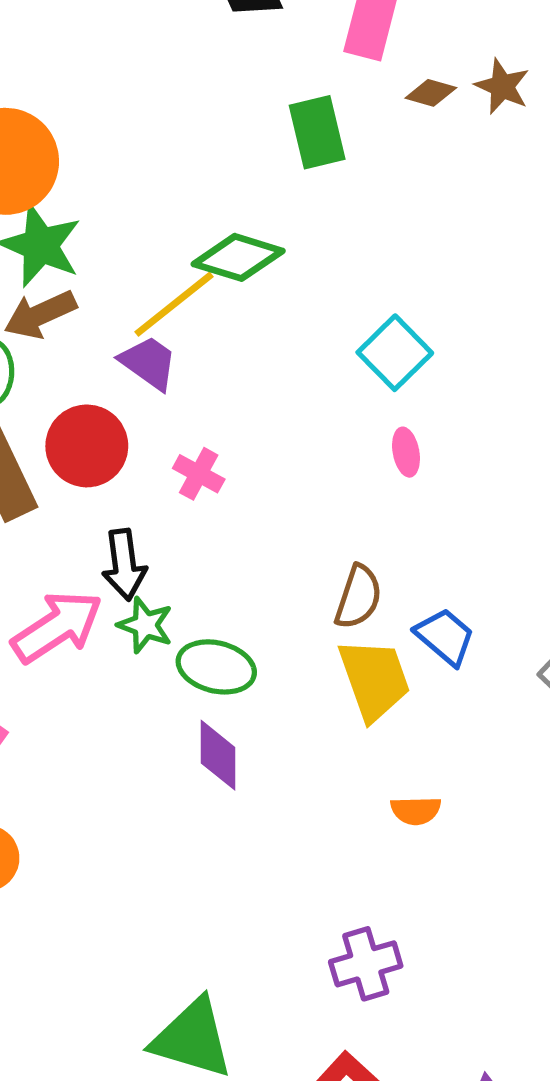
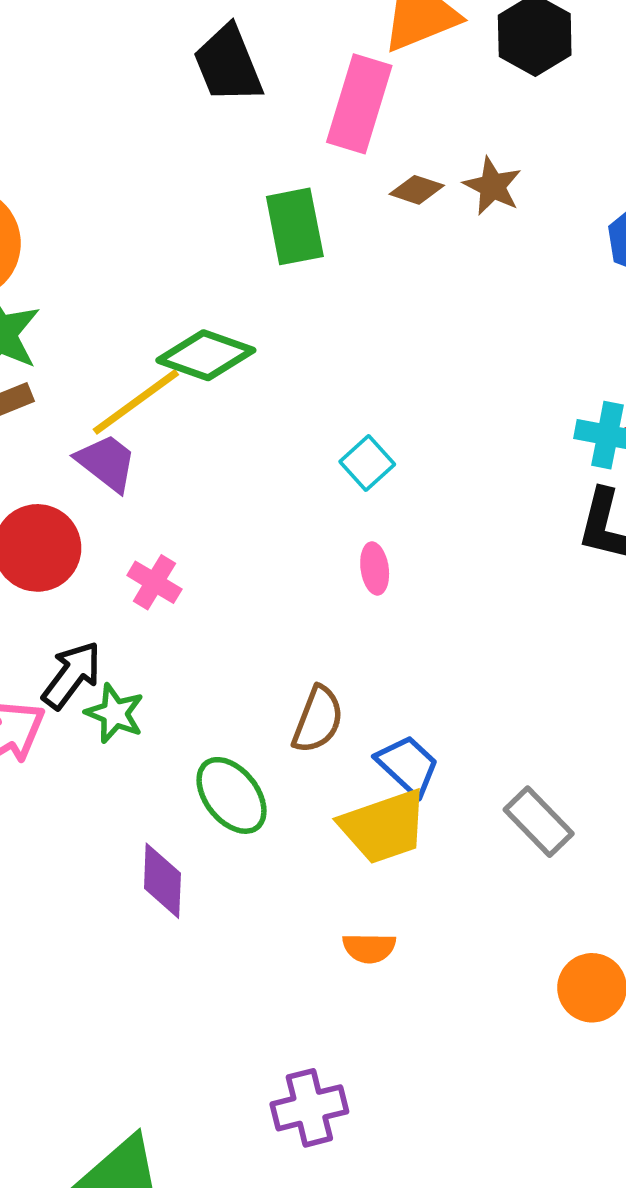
cyan square: (395, 353) -> (367, 463), size x0.7
black arrow: (124, 565) -> (72, 675), turned -138
green star: (145, 625) -> (115, 713), moved
green ellipse: (216, 667) -> (231, 795), moved, turned 36
yellow trapezoid: (374, 679) -> (384, 827), moved, turned 88

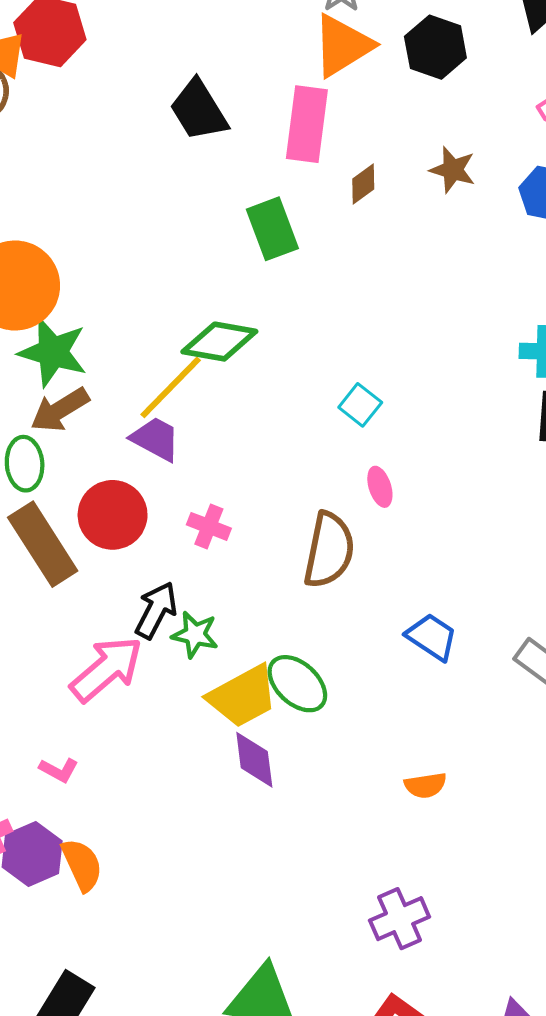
brown star: (493, 186) -> (453, 170), moved
brown diamond: (417, 190) -> (363, 184), turned -45
brown semicircle: (318, 720) -> (329, 550), moved, size x1.4
yellow trapezoid: (384, 827) -> (243, 696), moved

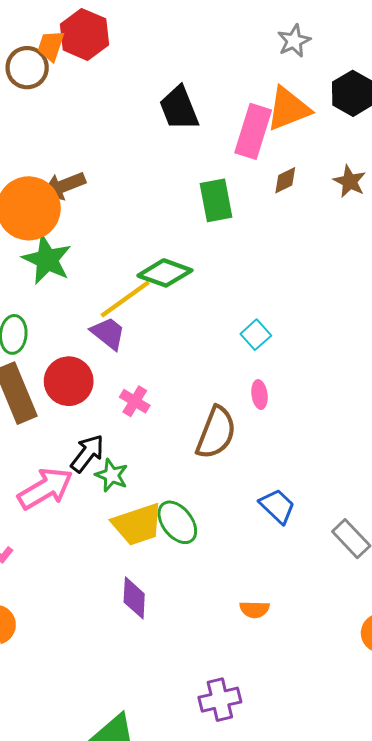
orange triangle: (342, 46) -> (288, 109), moved
brown arrow: (60, 410) -> (64, 186), moved
purple diamond: (254, 760) -> (134, 598), moved

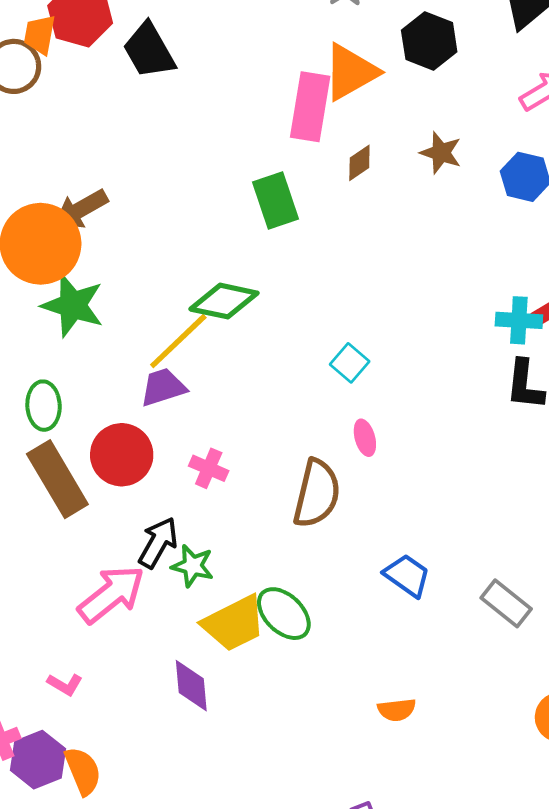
black trapezoid: (179, 108) -> (149, 51), moved
purple trapezoid: (108, 333) -> (163, 387), turned -48
purple diamond: (134, 598) -> (191, 686), moved

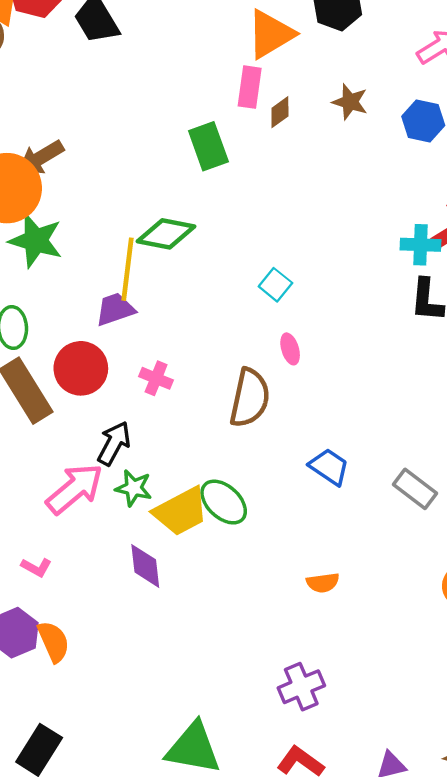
pink rectangle: (310, 107) -> (250, 87), moved, size x0.7
yellow line: (178, 341) -> (127, 269), turned -38
green star: (193, 566) -> (134, 488), moved

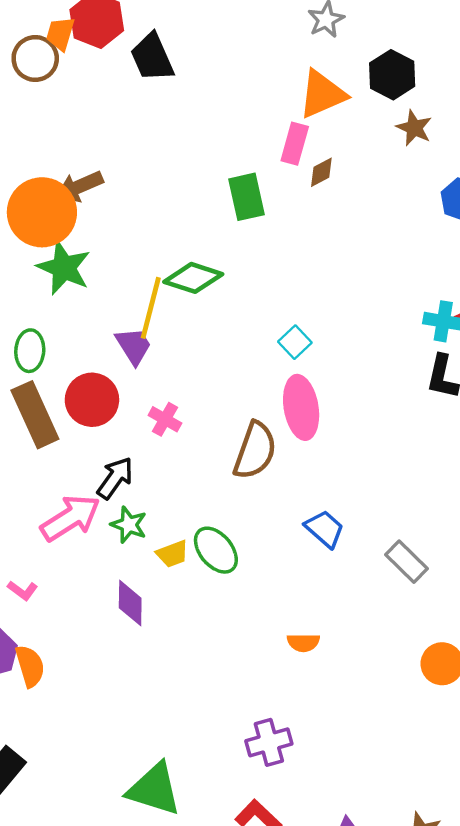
brown star: (350, 102) -> (414, 128), moved
purple trapezoid: (115, 309) -> (133, 346), turned 69
pink ellipse: (290, 349) -> (301, 407), size x2.0
yellow trapezoid: (181, 511) -> (172, 554), size x0.6

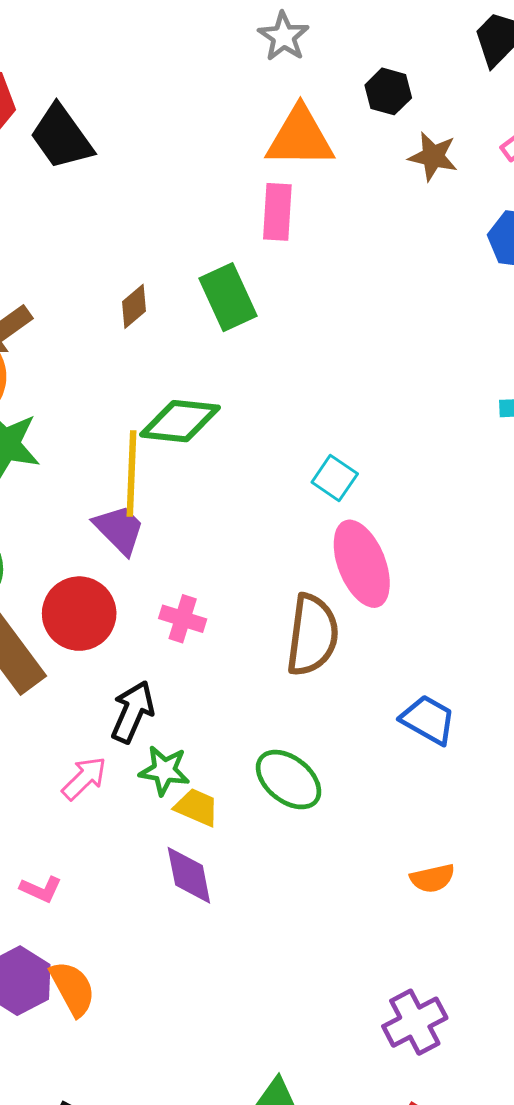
black hexagon: (392, 75) -> (388, 91), size x0.7
orange triangle: (322, 94) -> (300, 138), turned 36
brown diamond: (321, 172) -> (134, 306), moved
pink arrow: (70, 518) -> (84, 778), size x0.6
yellow trapezoid: (172, 554) -> (197, 807), moved, turned -124

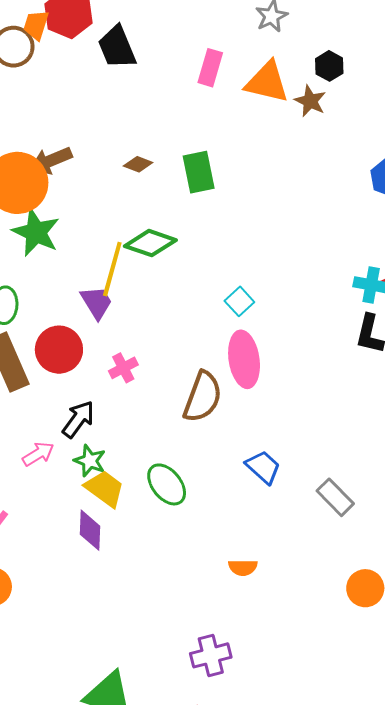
brown star: (433, 156) -> (310, 101), moved
pink rectangle: (277, 212) -> (210, 68), moved
brown diamond: (134, 306) -> (138, 164), turned 48
pink cross: (183, 619) -> (123, 368), turned 32
yellow trapezoid: (197, 807) -> (105, 489), size x1.4

